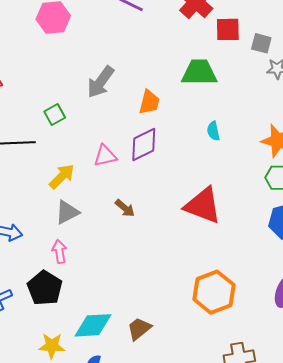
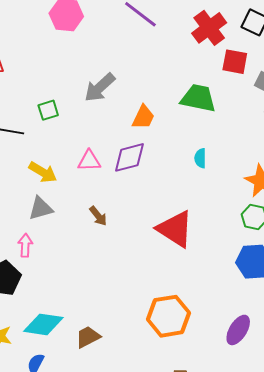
yellow arrow: (62, 176) -> (43, 172), turned 64

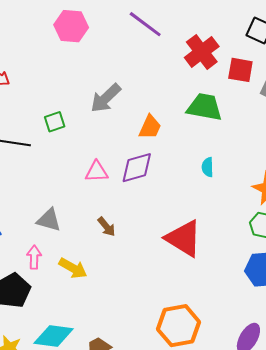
red cross: (209, 28) -> (202, 52), moved
yellow arrow: (43, 172) -> (73, 268), moved
gray triangle: (41, 208) -> (49, 220), turned 32

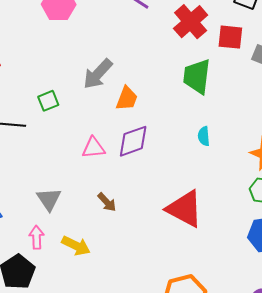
green trapezoid: (205, 107) -> (197, 76), turned -90
orange trapezoid: (150, 127) -> (127, 98), moved
gray triangle: (49, 220) -> (49, 199), turned 44

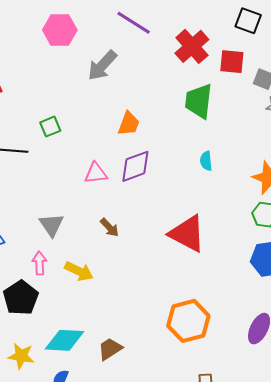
gray arrow: (98, 74) -> (102, 65), moved

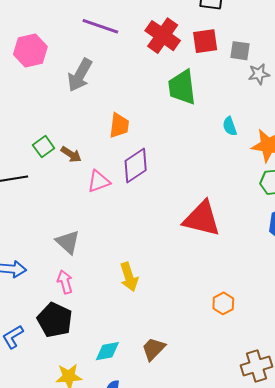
cyan semicircle: (206, 161) -> (230, 126), moved
brown arrow: (110, 228) -> (71, 154), moved
yellow arrow: (79, 271) -> (129, 277), moved, turned 60
orange hexagon: (188, 321) -> (223, 303), size x0.5
cyan diamond: (65, 340) -> (107, 351), size x0.7

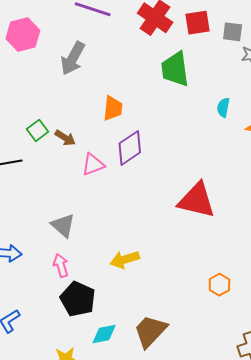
cyan semicircle: (230, 126) -> (223, 107), turned 30
yellow arrow: (129, 277) -> (125, 259), turned 92
black pentagon: (55, 320) -> (78, 299), moved
brown trapezoid: (154, 349) -> (150, 331), size x1.4

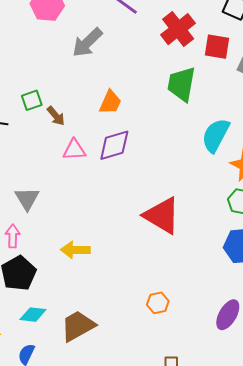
cyan semicircle: (223, 107) -> (216, 135), size x1.8

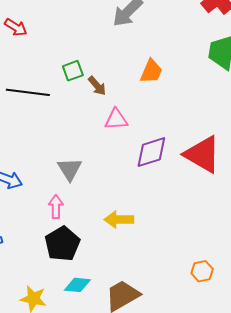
purple diamond: (114, 145) -> (151, 152), moved
red triangle: (162, 216) -> (202, 154), moved

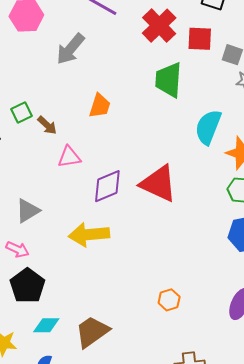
gray triangle: (70, 169) -> (28, 211), turned 36
pink arrow: (56, 207) -> (17, 249), turned 120
yellow arrow: (119, 220) -> (89, 235), moved, size x1.4

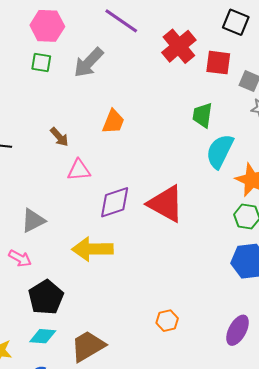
green trapezoid: (169, 80) -> (203, 115), moved, size x0.7
green square: (22, 112) -> (41, 62), moved, turned 30
black pentagon: (27, 286) -> (46, 297), moved

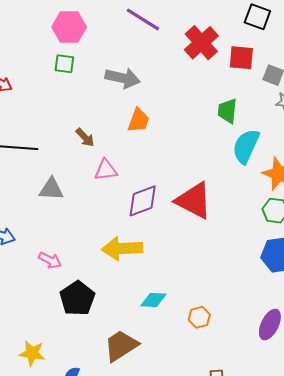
gray arrow: (89, 63) -> (123, 78), moved, turned -120
gray triangle: (33, 221) -> (51, 189), moved, turned 32
cyan diamond: (43, 336) -> (153, 300), moved

